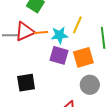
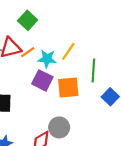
orange line: (41, 32) -> (28, 52), turned -40
gray circle: (90, 85) -> (59, 127), moved

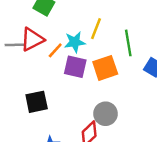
orange line: (28, 52) -> (55, 50), moved

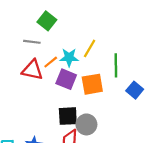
red triangle: (32, 39) -> (32, 70), moved, turned 30
gray line: (15, 45) -> (32, 42), moved
black square: (37, 102) -> (68, 116), moved

